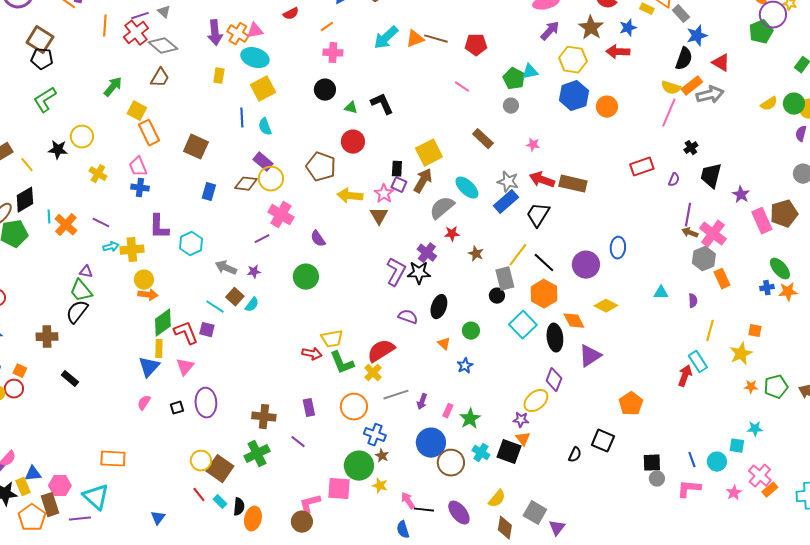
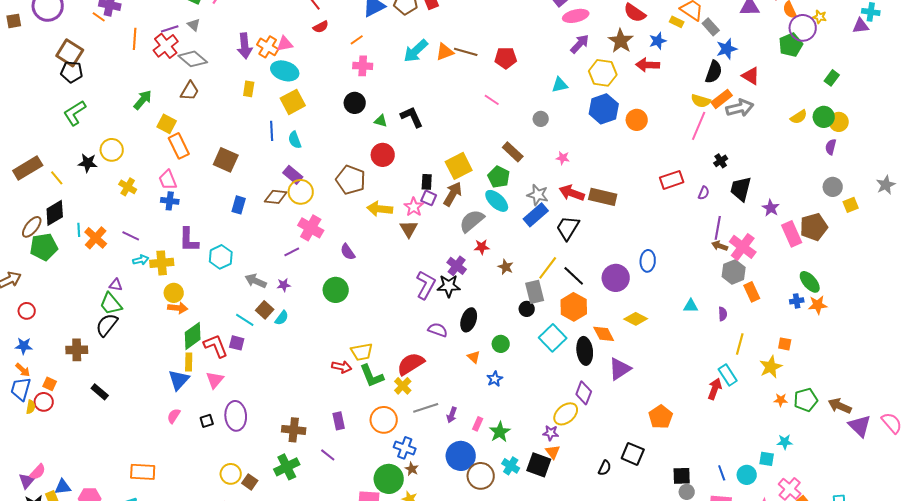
green pentagon: (514, 79) -> (499, 177), moved
brown square: (220, 469) -> (250, 482), size x0.6

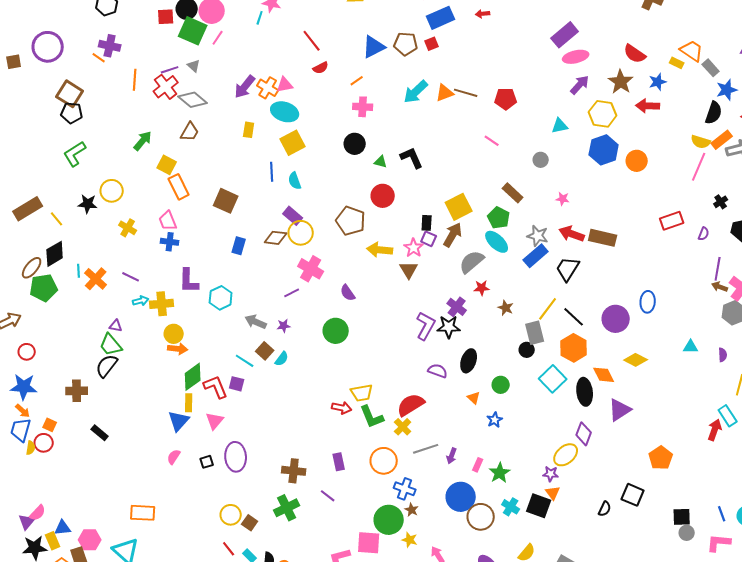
purple arrow: (245, 46) -> (245, 87), turned 45
blue star: (24, 346) -> (24, 387), size x1.5

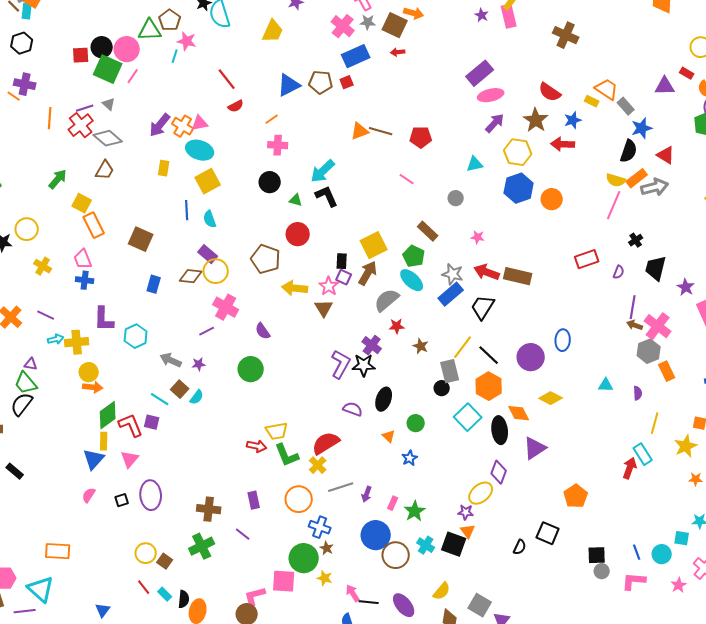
cyan arrow: (416, 92) -> (323, 171), moved

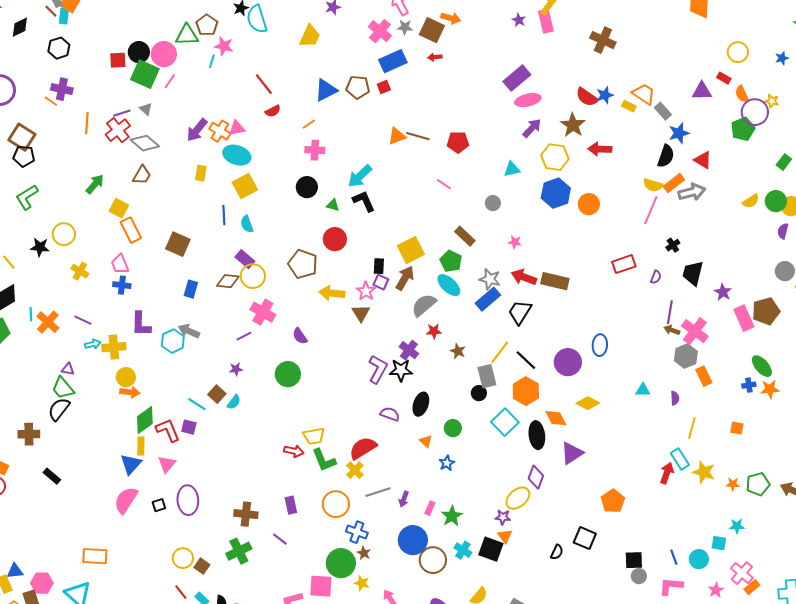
blue star: (573, 120) -> (605, 95), moved
gray arrow: (171, 360) -> (189, 331), moved
yellow star: (686, 446) -> (704, 472), moved, turned -30
pink semicircle: (89, 495) -> (126, 500), size x1.8

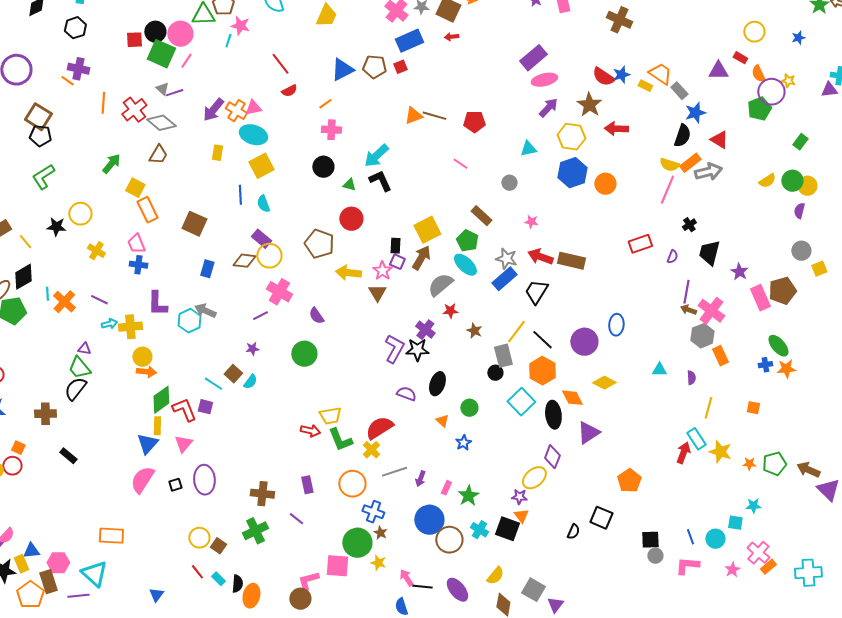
purple line: (122, 113) -> (174, 93), moved

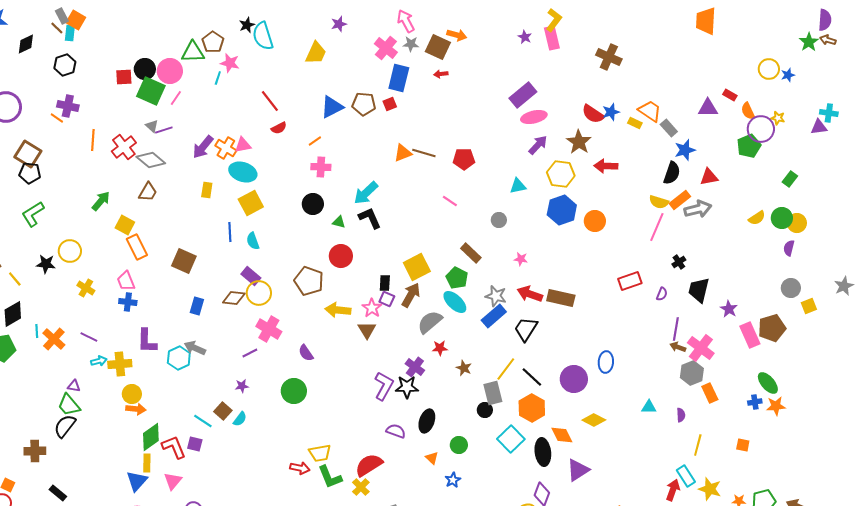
yellow circle: (754, 32) -> (769, 69), moved
blue rectangle: (409, 41) -> (399, 78), turned -52
red triangle: (719, 140) -> (709, 177), turned -42

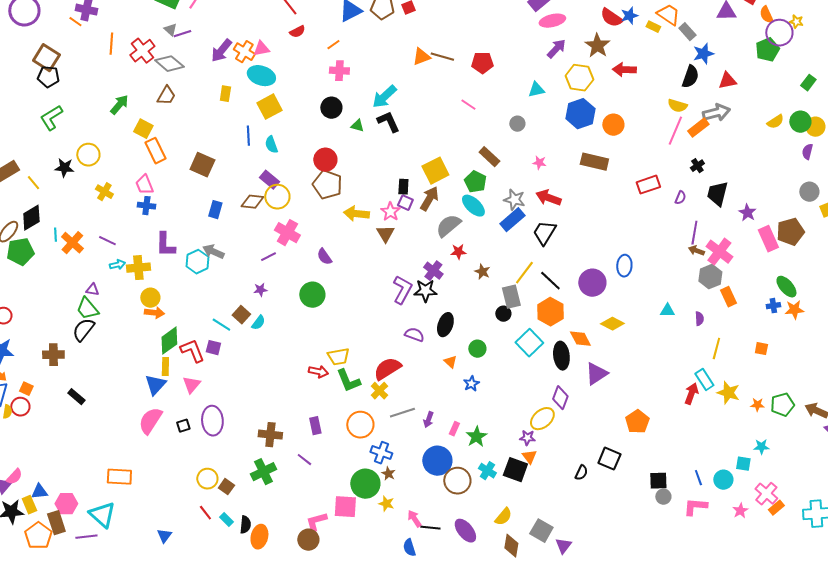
orange rectangle: (680, 200) -> (698, 128), moved
red circle: (341, 256) -> (325, 160), moved
brown rectangle: (561, 298) -> (594, 162), moved

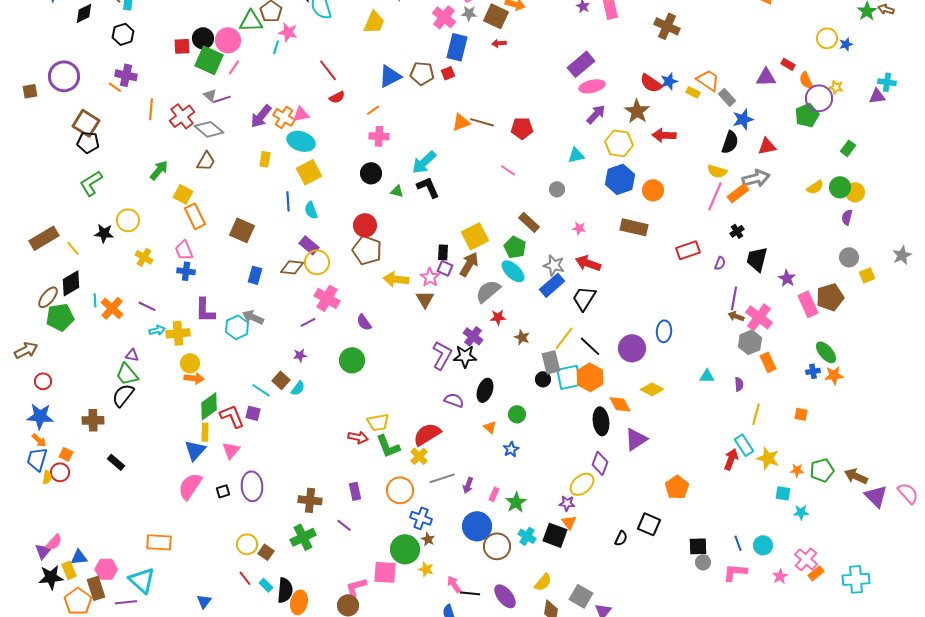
cyan square: (529, 343) -> (569, 377), moved, turned 32
cyan square: (743, 464) -> (783, 493), moved
black semicircle: (245, 525) -> (285, 590), size x1.4

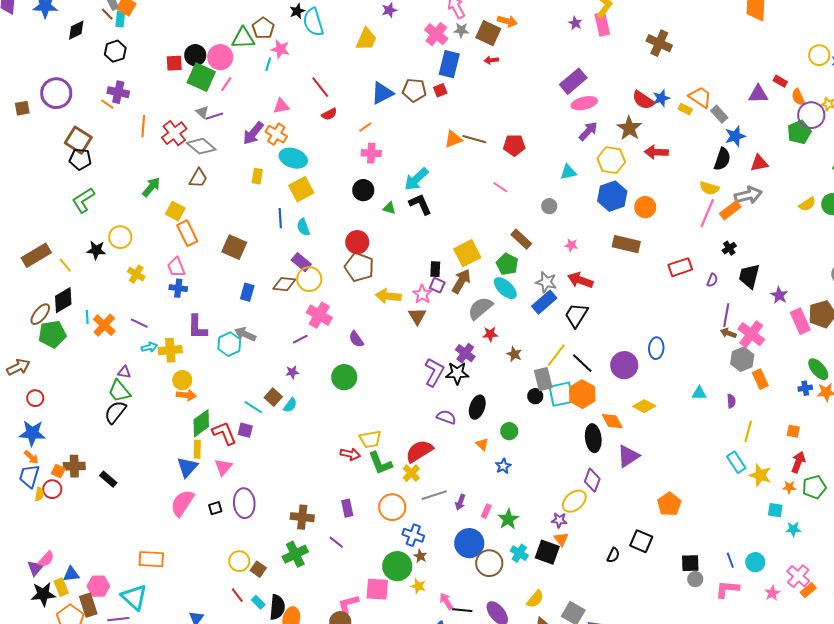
pink triangle: (301, 114) -> (281, 106), moved
brown cross: (93, 420) -> (74, 466), moved
red arrow: (731, 459) -> (798, 462), moved

